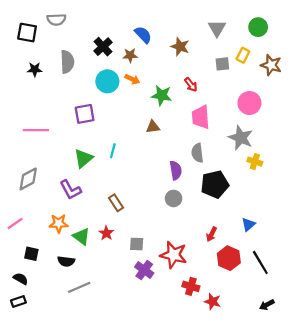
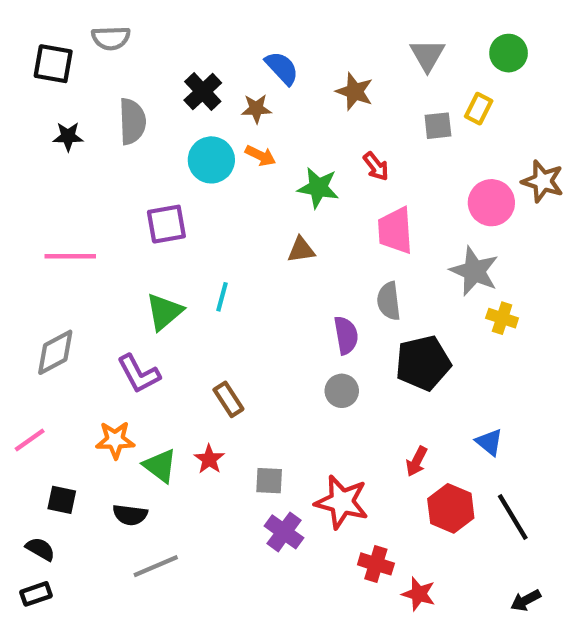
brown star: (271, 65) -> (543, 181), moved
blue triangle: (248, 224) -> (489, 442), turned -40

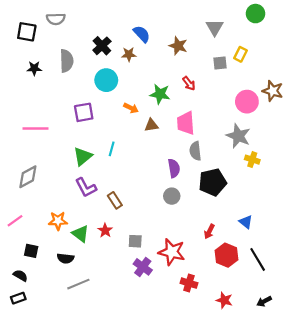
green circle: (509, 53) -> (255, 14), moved
orange arrow: (261, 156) -> (131, 108), moved
pink trapezoid: (395, 230) -> (186, 123), moved
purple L-shape: (139, 374) -> (86, 187), moved
red star: (419, 594) -> (224, 300), moved

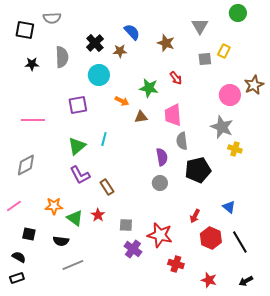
brown star: (273, 91) -> (254, 85), turned 30

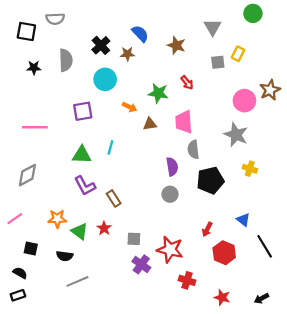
green triangle: (77, 146) -> (82, 155), turned 42
yellow cross: (235, 149) -> (250, 169), moved
black line: (240, 242) -> (265, 246), moved

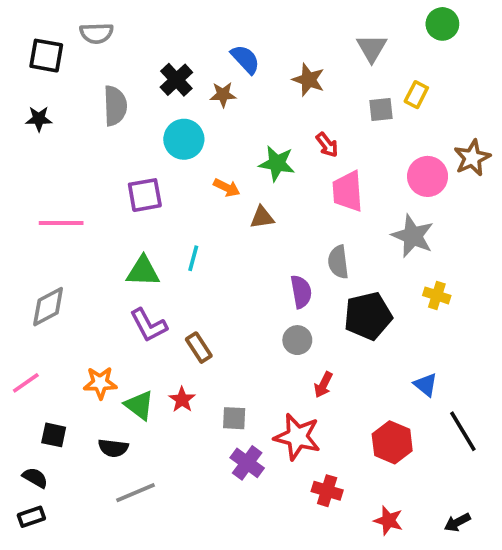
black star: (34, 68) -> (39, 119), moved
pink trapezoid: (184, 122) -> (348, 191), moved
red arrow: (207, 229) -> (323, 385), moved

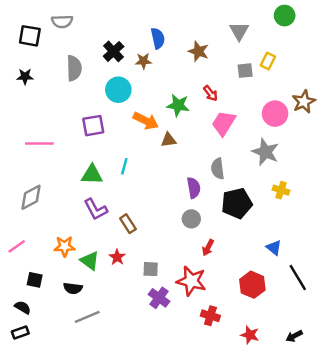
blue semicircle: (245, 59) -> (158, 38), turned 30
orange arrow: (227, 188) -> (146, 121), size x1.5
pink trapezoid: (348, 191) -> (224, 123), turned 36

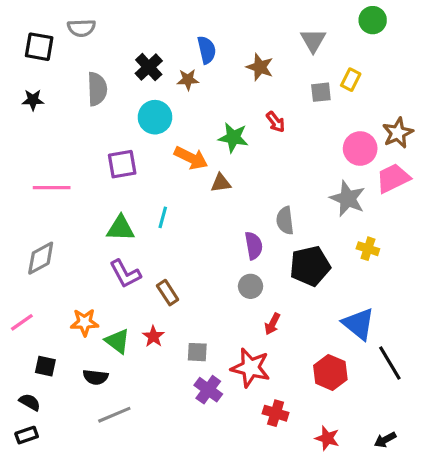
pink trapezoid: (224, 123) -> (393, 178), moved, turned 32
blue triangle: (274, 248) -> (359, 324), size x1.6

